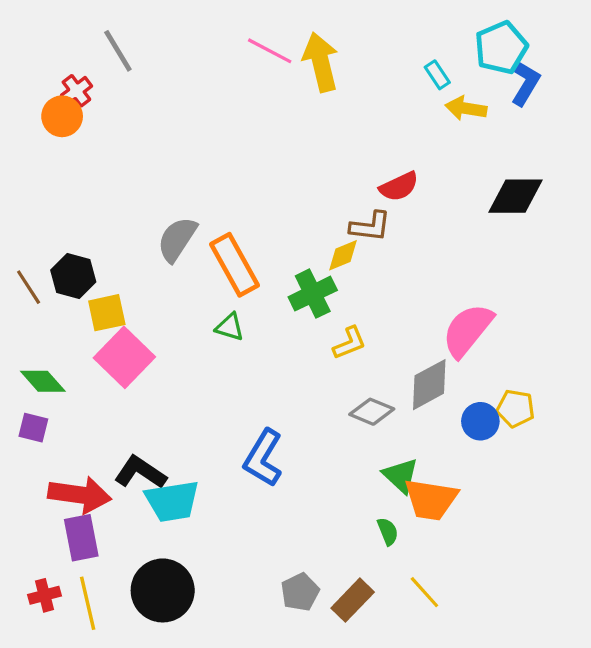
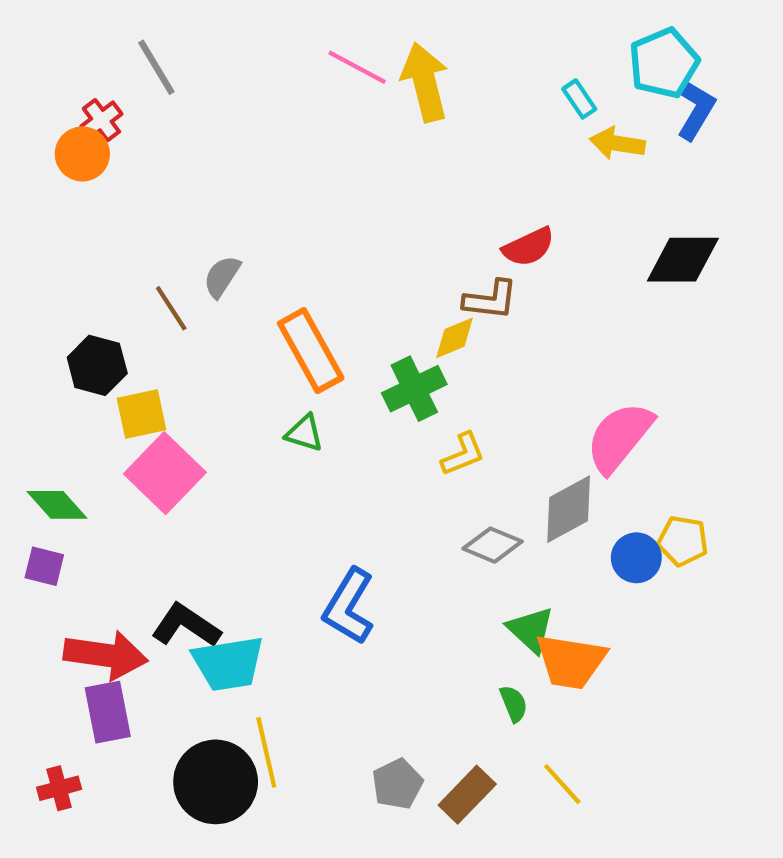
gray semicircle: (177, 239) -> (222, 277), moved, size x0.7
brown line: (29, 287) -> (171, 308), moved
yellow line: (88, 603) -> (266, 752), moved

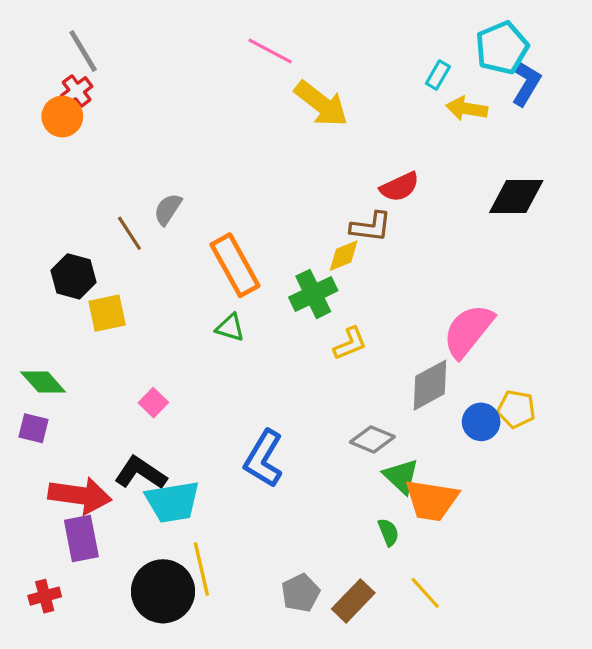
gray line: (156, 67) -> (83, 51), moved
yellow arrow: (425, 82) -> (321, 104), moved, turned 142
cyan rectangle: (579, 99) -> (438, 75), turned 64
pink square: (165, 473) -> (153, 403), moved, size x0.5
gray diamond: (493, 545) -> (372, 439), moved

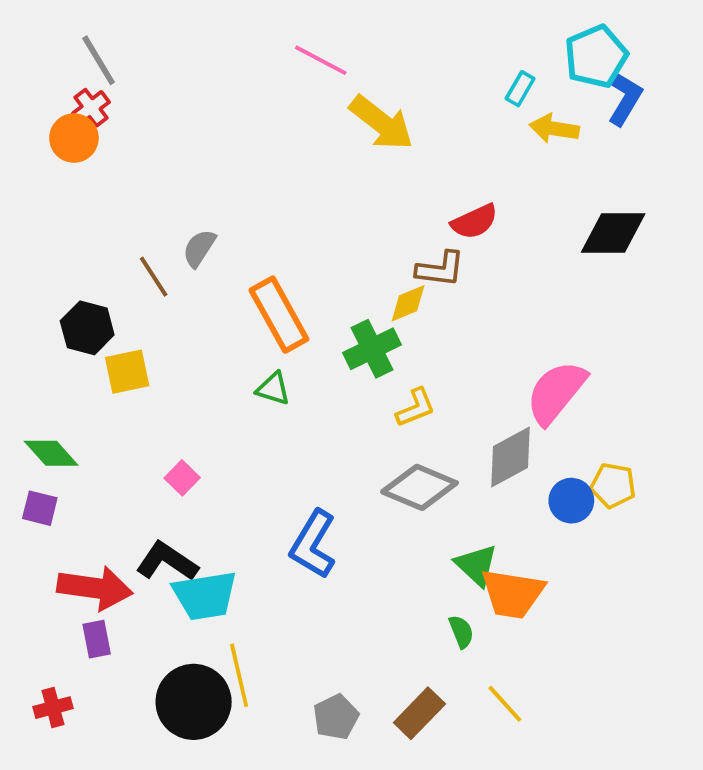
gray diamond: (372, 439) -> (419, 487), moved, size x1.4
purple rectangle: (81, 539) -> (97, 639), size x0.7
gray pentagon: (300, 593) -> (336, 717), moved

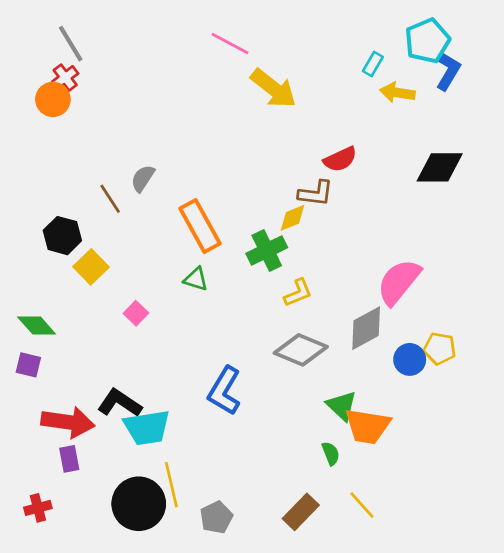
yellow square: (127, 372) -> (91, 267), turned -32
pink square: (182, 478) -> (136, 313), moved
gray pentagon: (336, 717) -> (216, 517), moved

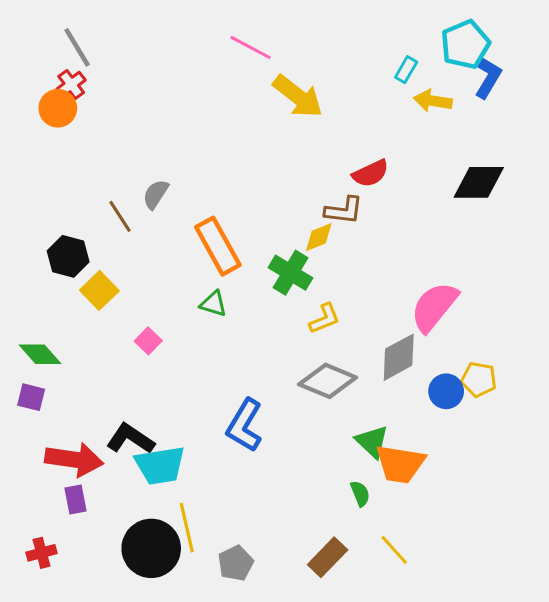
green cross: (267, 251) -> (290, 273), turned -33

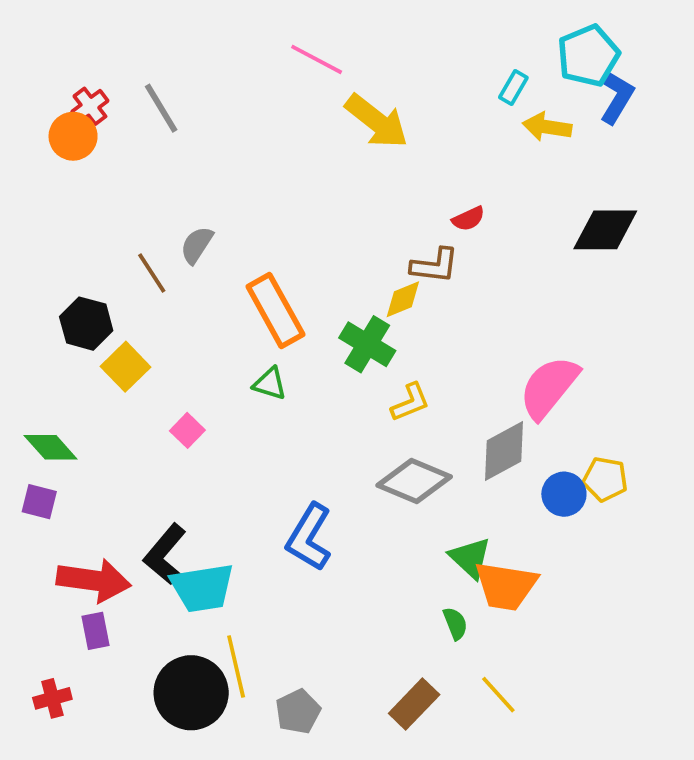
gray line: (77, 47) -> (161, 108), moved
red semicircle: (371, 173) -> (468, 219), size x0.7
black L-shape: (130, 439) -> (165, 554), turned -84

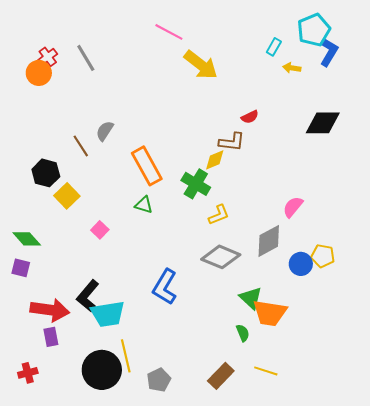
yellow arrow: (547, 127) -> (292, 68), size x0.7
pink semicircle: (549, 387) -> (293, 207), size x0.6
yellow line: (498, 695) -> (266, 371), turned -30

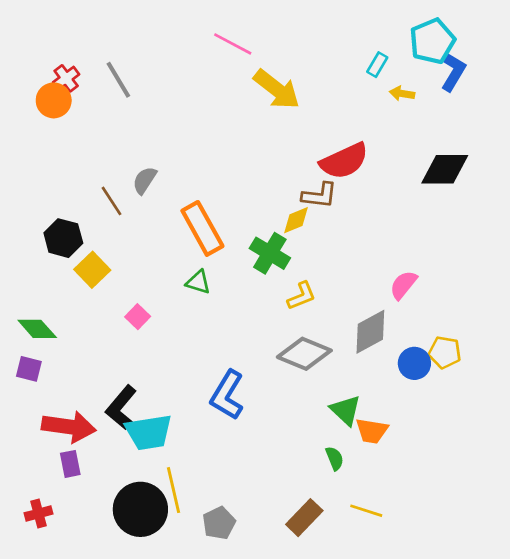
red semicircle: (250, 117) -> (344, 161), size x2.0
orange trapezoid: (270, 313) -> (372, 431), size x0.7

